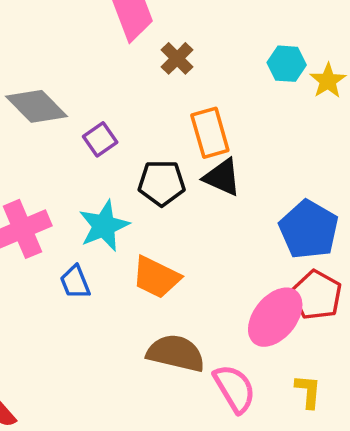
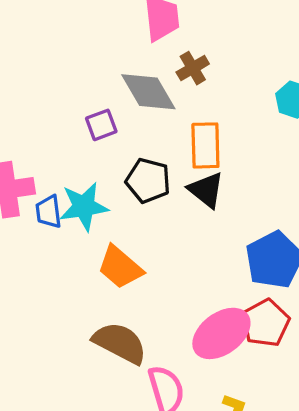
gray diamond: (36, 106) -> (148, 92), moved
blue trapezoid: (75, 282) -> (49, 212), moved

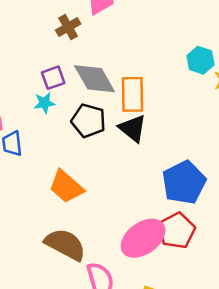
brown cross: (193, 68) -> (68, 27), moved
gray diamond: (148, 92) -> (95, 79), moved
cyan star: (84, 207) -> (44, 103), moved, size x0.6

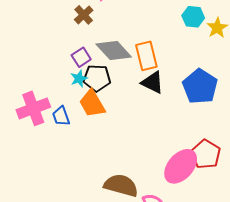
black pentagon: (88, 121) -> (97, 78), moved
blue pentagon: (184, 182) -> (200, 86), moved
orange trapezoid: (66, 187) -> (92, 104), moved, turned 32

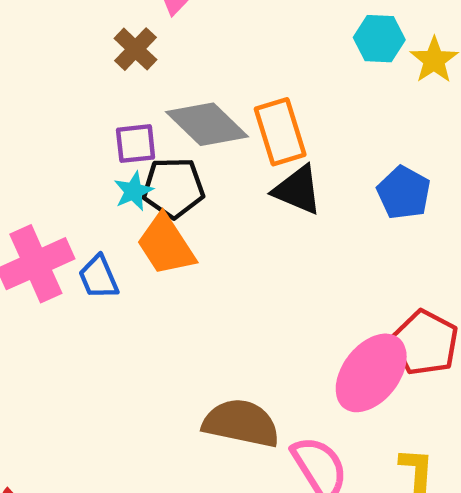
purple square: (81, 57) -> (136, 144), turned 30
blue pentagon: (200, 86) -> (404, 193), size x0.7

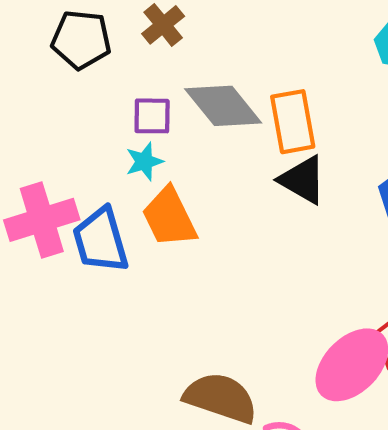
black pentagon: (173, 188) -> (81, 40), moved
blue trapezoid: (99, 277) -> (101, 240), size x1.5

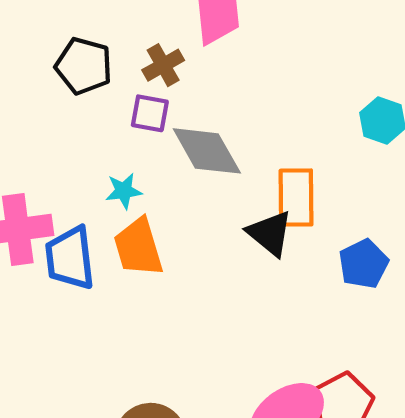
purple square: (152, 116) -> (150, 113), moved
orange rectangle: (293, 122) -> (296, 198), moved

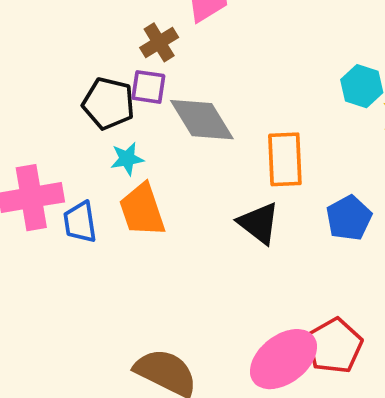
black pentagon: (84, 66) -> (109, 103), moved
black triangle: (270, 233) -> (259, 223), moved
blue trapezoid: (70, 258) -> (80, 222), size x0.7

